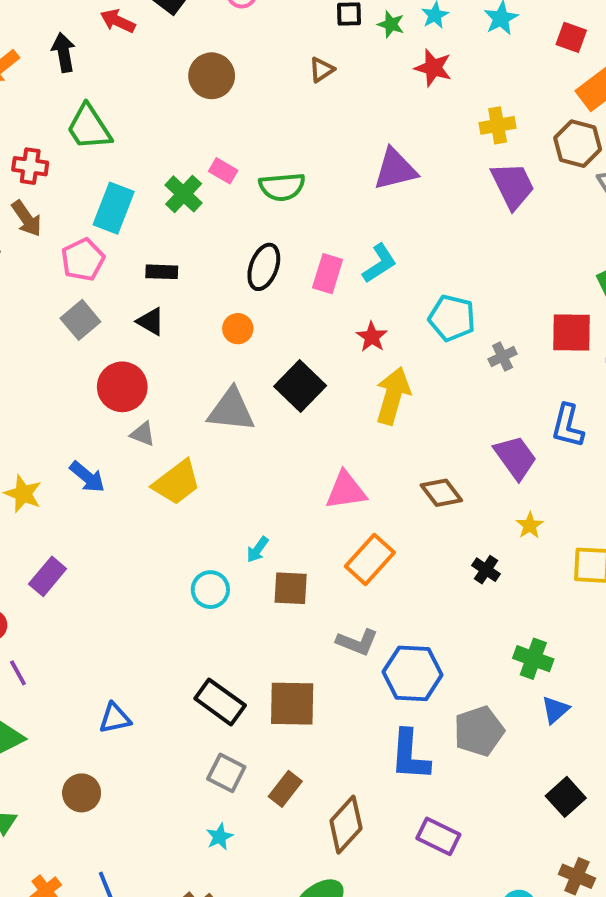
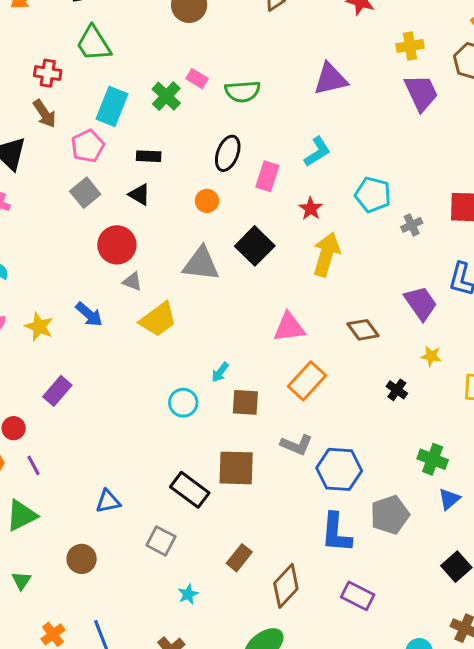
pink rectangle: (328, 274) -> (267, 176), moved
yellow star: (530, 525) -> (431, 356), turned -30
brown square: (292, 704) -> (236, 468), moved
gray square: (226, 773) -> (161, 541), moved

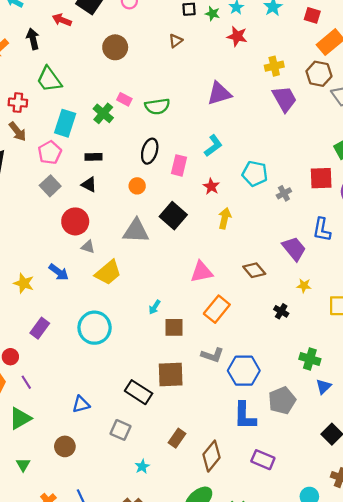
yellow arrow: (326, 254) -> (225, 218), size x0.7
cyan circle: (183, 403) -> (95, 328), moved, size x1.6

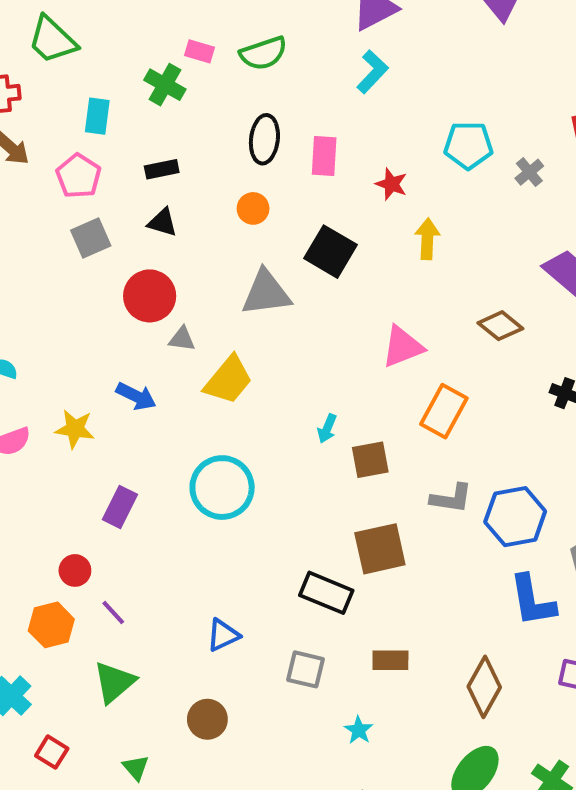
cyan rectangle: (65, 123) -> (97, 116), size x0.7
cyan L-shape: (213, 146) -> (372, 72), moved
gray square: (50, 186) -> (91, 238), turned 30
brown rectangle: (177, 438) -> (390, 660), moved, turned 66

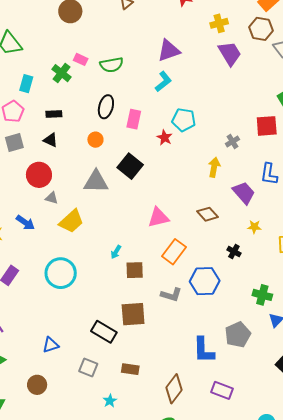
cyan pentagon: (468, 145) -> (184, 120), moved
yellow arrow: (427, 239) -> (214, 167), moved
blue hexagon: (515, 517) -> (205, 281), moved

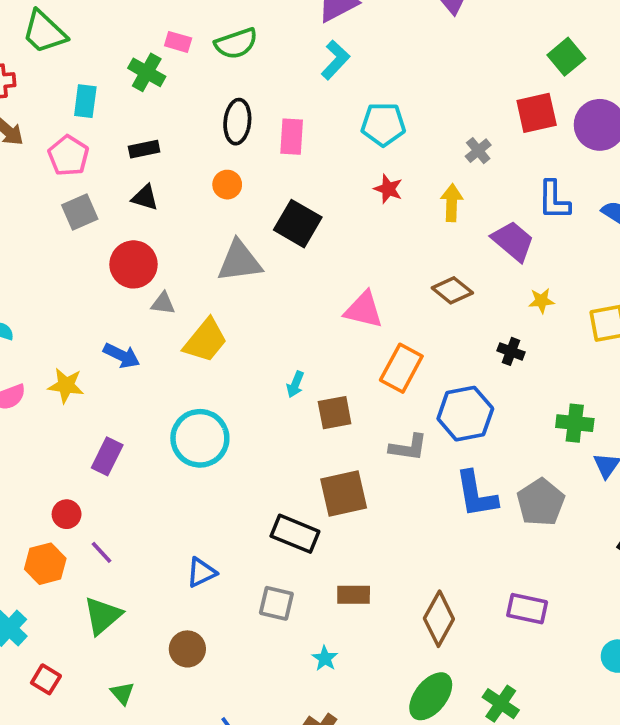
red star: (165, 138) -> (388, 189), moved
pink triangle: (158, 217) -> (364, 310), turned 35
blue L-shape: (204, 350) -> (476, 494), moved

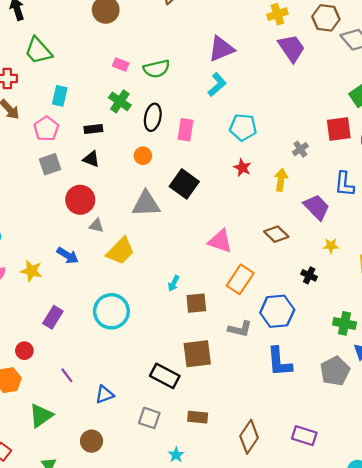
green cross: (147, 72) -> (120, 101), moved
gray pentagon: (541, 502) -> (335, 371), moved
purple line: (102, 552) -> (67, 375), moved

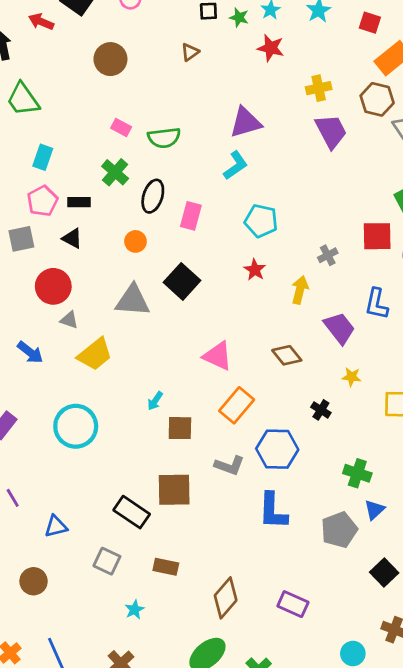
pink pentagon: (46, 129) -> (42, 201), moved

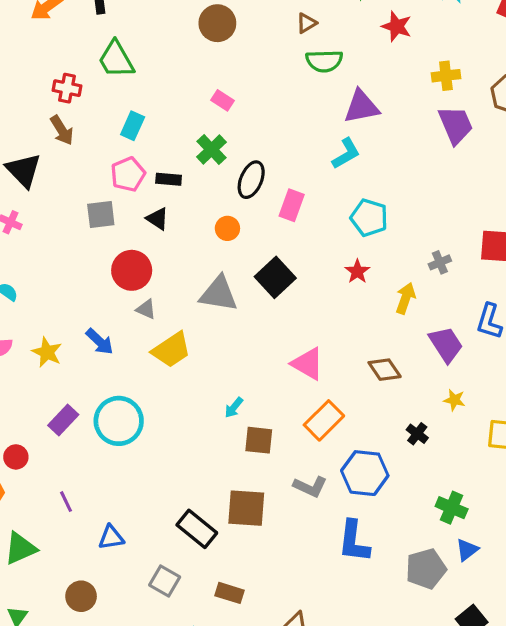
green semicircle: (164, 138) -> (324, 61), moved
cyan circle: (76, 426) -> (119, 421), moved

